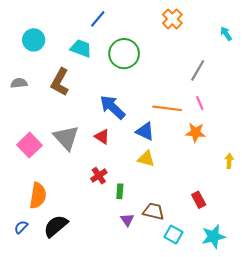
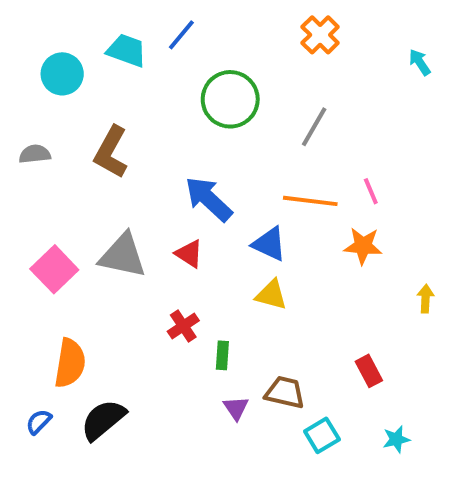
cyan trapezoid: (81, 48) -> (127, 50), moved
gray line: (198, 70) -> (314, 127), moved
gray triangle: (66, 138) -> (123, 256), turned -36
cyan square: (173, 234) -> (322, 435), turned 30
cyan star: (213, 237) -> (396, 439), size x0.6

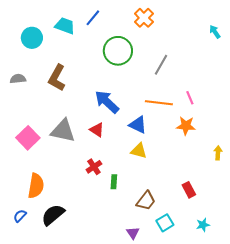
orange cross: (320, 35) -> (144, 18), moved
brown trapezoid: (285, 392) -> (146, 201), turned 115
purple triangle: (236, 408) -> (133, 233), moved

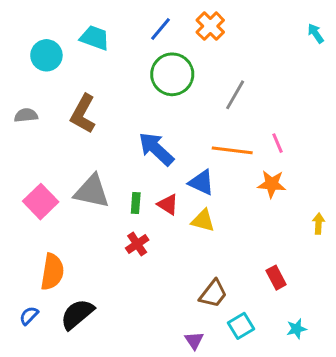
blue line: (93, 18) -> (161, 29), moved
cyan arrow: (215, 32) -> (316, 33), moved
red triangle: (97, 130) -> (168, 204), moved
green rectangle: (114, 182) -> (136, 203), moved

